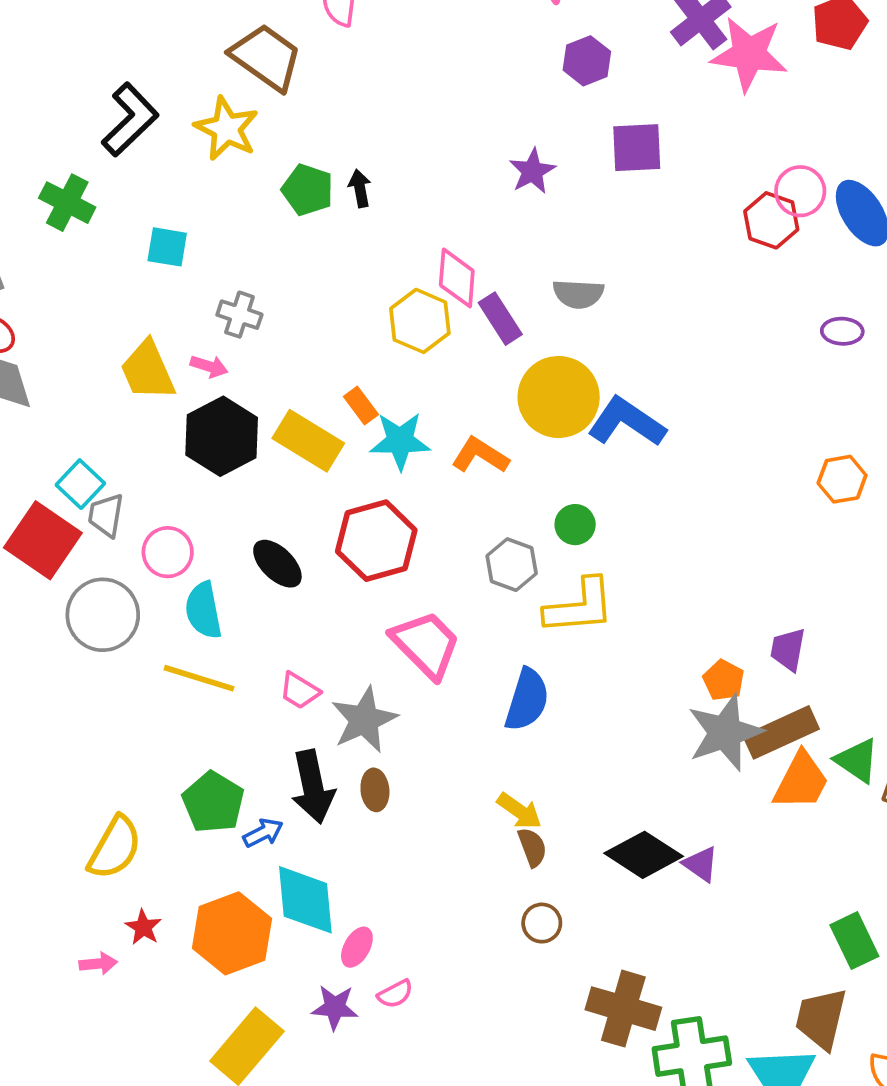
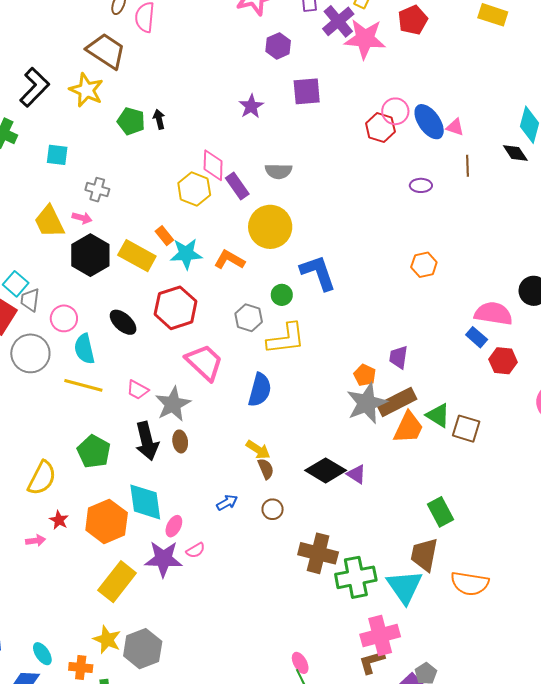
blue L-shape: (627, 422) -> (318, 273), moved, turned 39
blue arrow: (263, 833) -> (227, 502), moved
purple star: (335, 1007) -> (163, 559), size x1.5

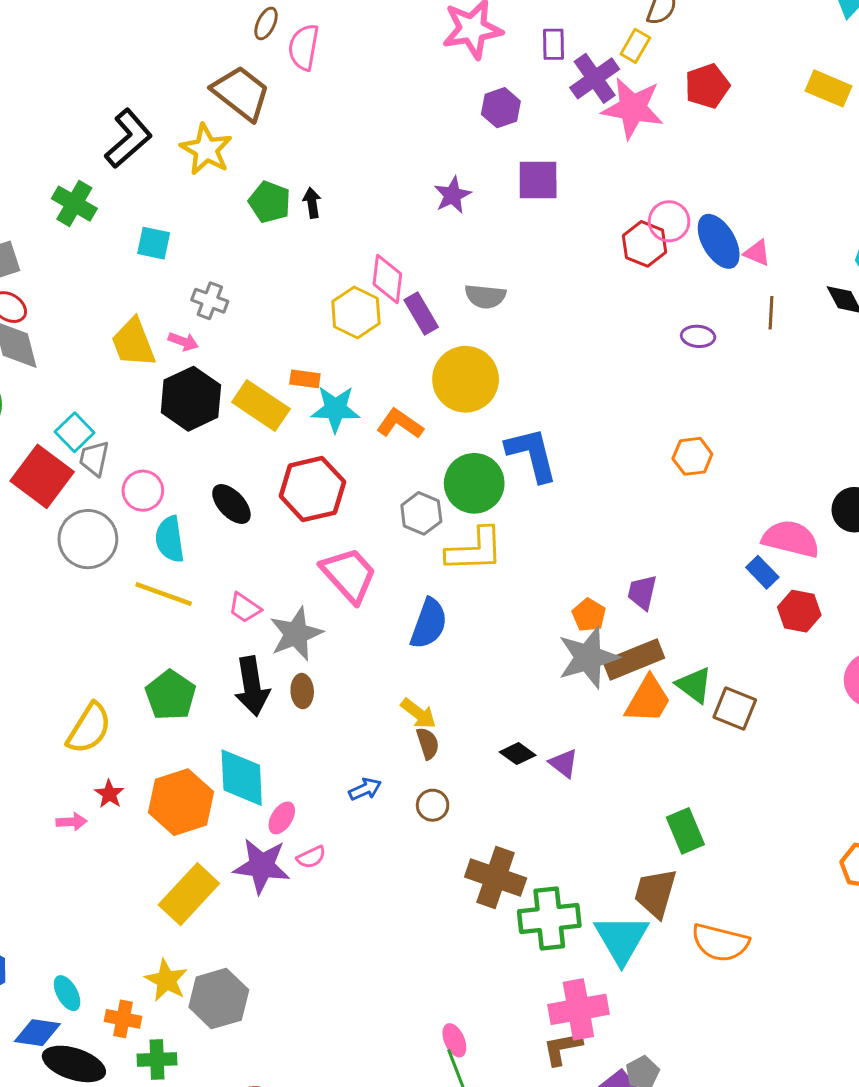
orange rectangle: (164, 236) -> (305, 379), turned -48
green circle: (282, 295) -> (474, 483), size x1.8
black diamond: (326, 470) -> (518, 754), size x0.6

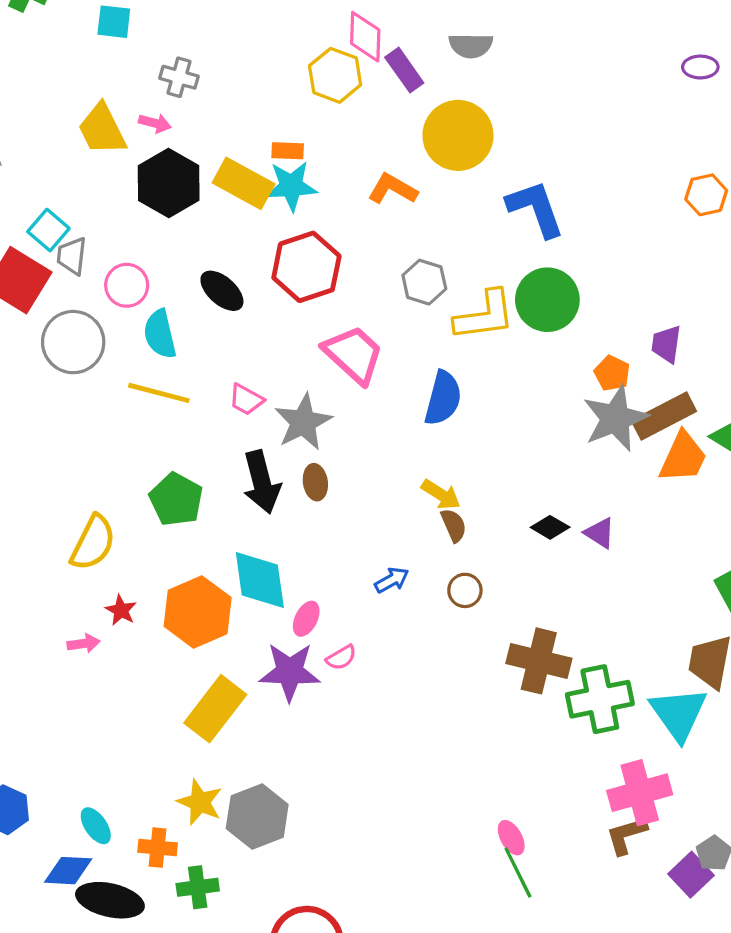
cyan star: (335, 409) -> (291, 186), moved
green circle: (474, 483) -> (547, 300), moved

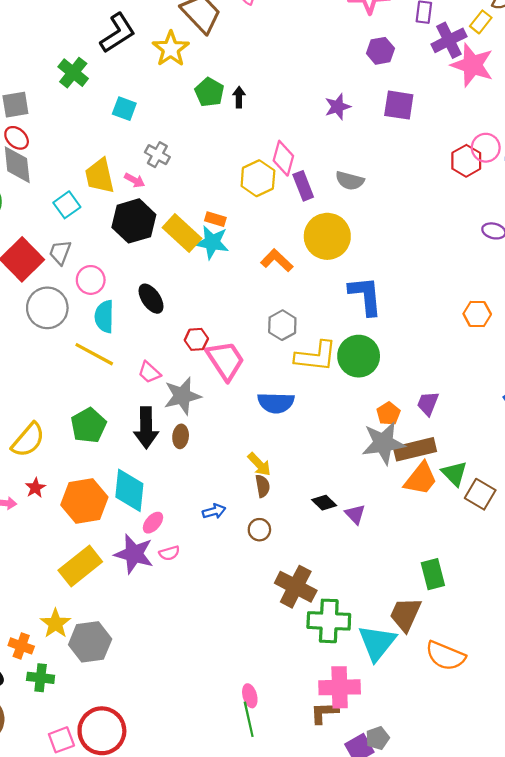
cyan square: (48, 230) -> (67, 205), moved
red hexagon: (306, 267) -> (196, 339), moved, size x0.5
blue semicircle: (443, 398) -> (276, 403), turned 63

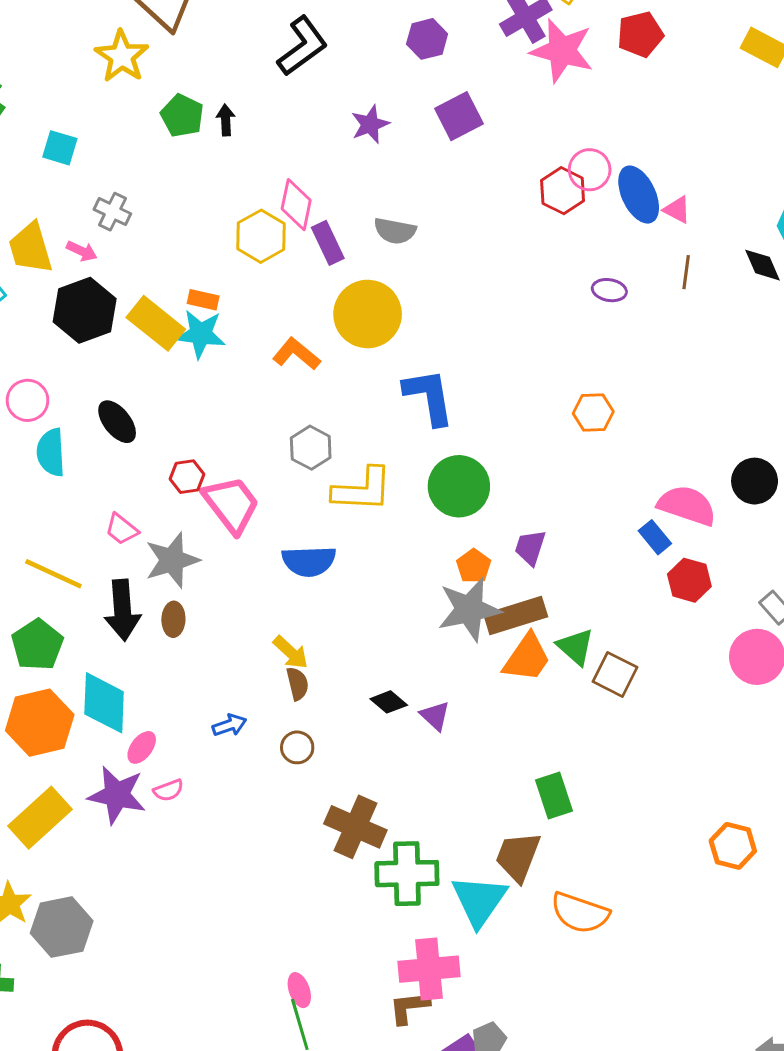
black L-shape: (118, 33) -> (302, 46), moved
purple square: (399, 105) -> (459, 116), turned -32
yellow line: (94, 354) -> (53, 574), moved
green circle: (359, 356) -> (459, 486), moved
green pentagon: (88, 425) -> (37, 645), moved

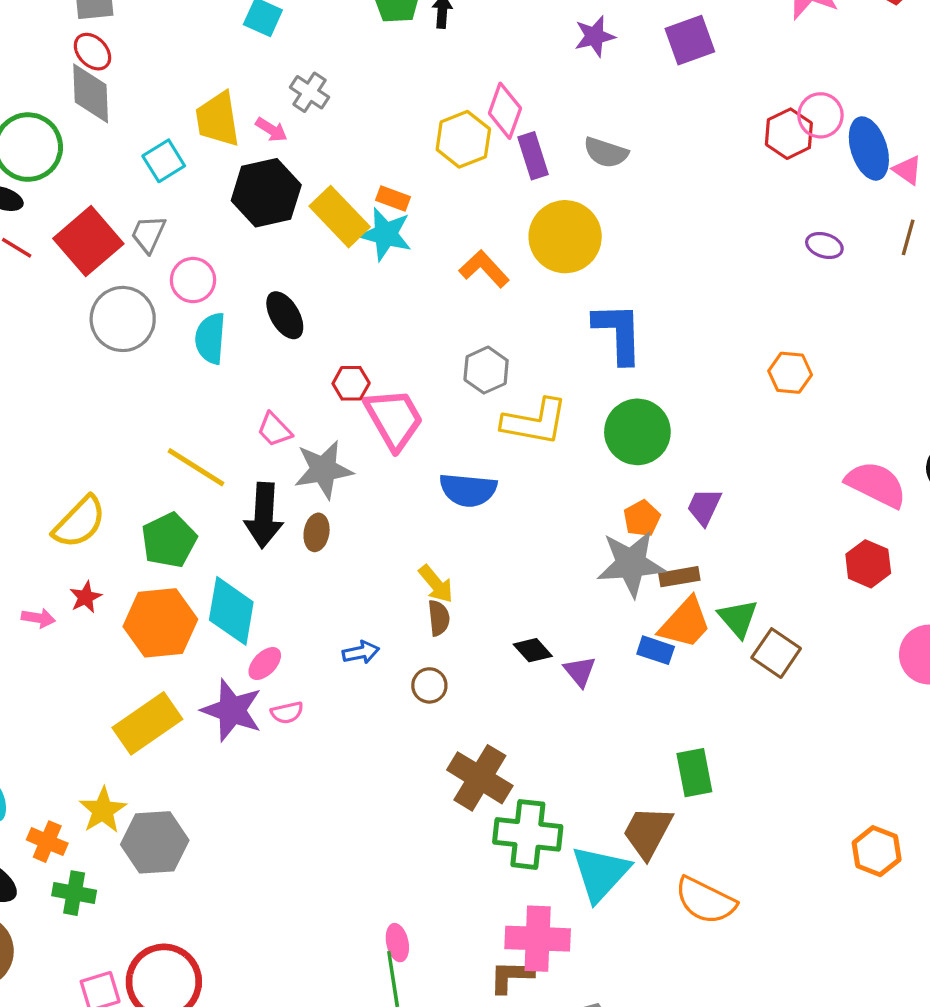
blue rectangle: (655, 537) -> (656, 650), moved, turned -40
brown rectangle: (516, 615) -> (679, 577), size x0.6

